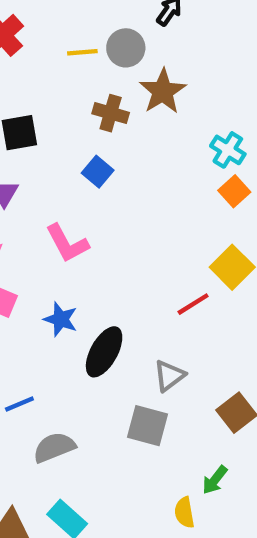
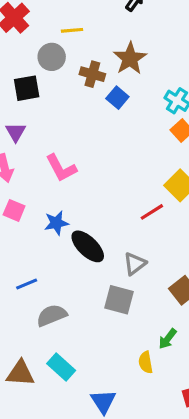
gray circle: (126, 48) -> (52, 57), moved
blue square: (98, 172) -> (117, 98), moved
blue star: (61, 319) -> (56, 223), turned -30
black ellipse: (104, 352) -> (88, 246), turned -75

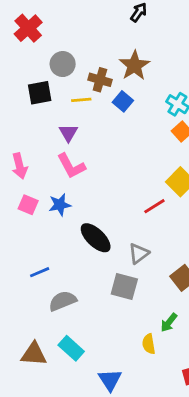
yellow line: (72, 30) -> (81, 100), moved
purple triangle: (16, 132) -> (68, 133), moved
blue star: (56, 223) -> (60, 205), moved

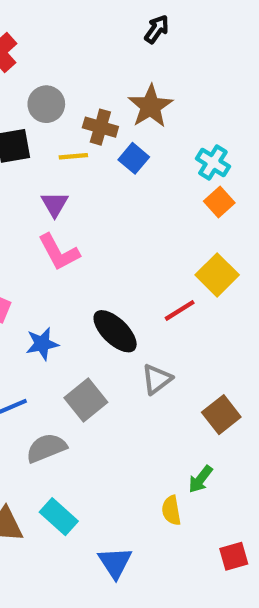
blue star: (60, 205) -> (42, 344), moved
black ellipse: (96, 238) -> (115, 331), moved
gray square: (124, 287) -> (86, 400), moved, turned 36

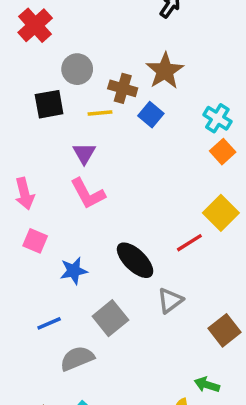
green arrow: (200, 479) -> (207, 385), turned 70

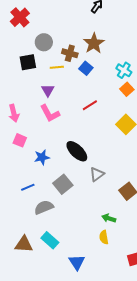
red line: (189, 243) -> (90, 105), moved
green arrow: (207, 385) -> (109, 218), moved

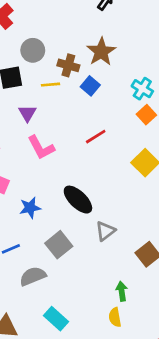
purple triangle: (48, 90) -> (27, 113), moved
green arrow: (109, 218) -> (122, 291), turned 64
cyan rectangle: (50, 240) -> (56, 319), moved

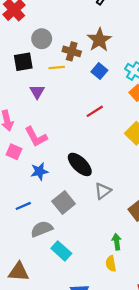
blue square: (90, 86) -> (99, 71), moved
pink L-shape: (41, 148) -> (36, 137), moved
cyan rectangle: (56, 319) -> (61, 251), moved

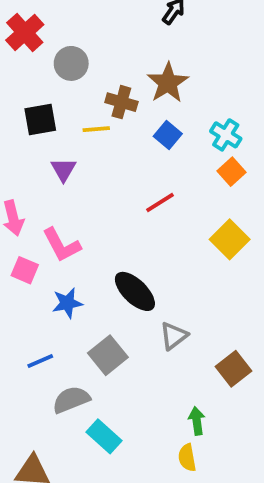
gray circle: (42, 39) -> (71, 63), moved

